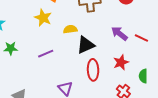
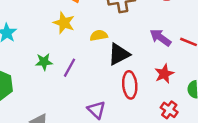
green star: (11, 48) -> (44, 62), moved
purple line: (46, 54) -> (70, 68), turned -35

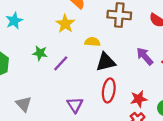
red star: (164, 74) -> (139, 99), moved

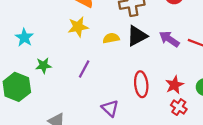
yellow star: (65, 24) -> (78, 27), turned -30
green star: (40, 53) -> (43, 65), moved
black triangle: (106, 62) -> (137, 36), moved

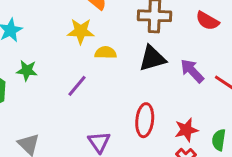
yellow semicircle: (111, 38) -> (106, 53), moved

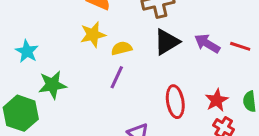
green star: (27, 71) -> (52, 85), size x1.4
purple line: (77, 86) -> (117, 77), moved

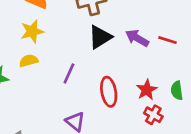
yellow semicircle: (122, 48) -> (29, 61), moved
purple line: (117, 77) -> (69, 73), moved

